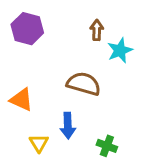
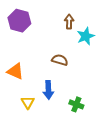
brown semicircle: (84, 84) -> (60, 60), size x0.7

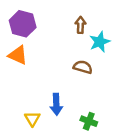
brown semicircle: (60, 60) -> (83, 67), moved
orange triangle: (15, 71) -> (18, 55), moved

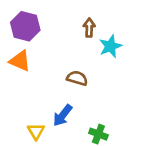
brown semicircle: (83, 67) -> (77, 78), moved
blue arrow: (56, 104) -> (63, 115), turned 40

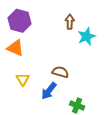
brown semicircle: (77, 78) -> (60, 72), moved
yellow triangle: (36, 131) -> (23, 79), moved

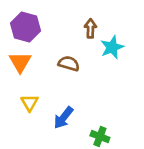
orange triangle: (15, 48) -> (20, 62), turned 36
brown semicircle: (60, 72) -> (69, 64), moved

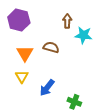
cyan star: (112, 47) -> (83, 35), turned 30
orange triangle: (20, 62) -> (25, 53), moved

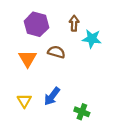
purple hexagon: (19, 20) -> (36, 24), moved
yellow triangle: (22, 77) -> (24, 101), moved

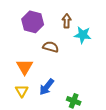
orange triangle: (28, 59) -> (25, 67), moved

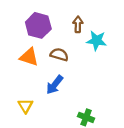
orange triangle: (25, 67) -> (29, 57), moved, turned -42
blue arrow: (47, 87) -> (55, 85), moved

